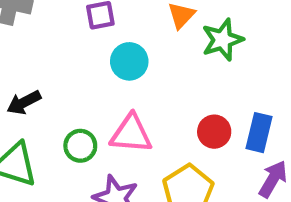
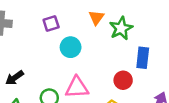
blue rectangle: (259, 133) -> (143, 58), moved

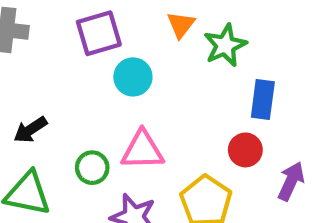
purple square: (51, 23) -> (99, 33), size x1.5
red circle: (123, 80) -> (245, 150), moved

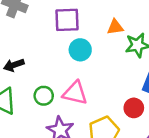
orange triangle: (181, 25) -> (115, 27), turned 30

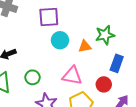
orange triangle: (115, 27) -> (85, 46), moved
pink triangle: (75, 93) -> (72, 76), moved

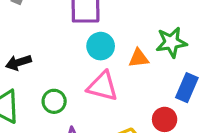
pink triangle: (72, 76) -> (103, 86), moved

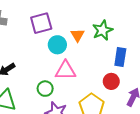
orange triangle: (139, 58) -> (78, 35), moved, turned -40
green circle: (54, 101) -> (45, 89), moved

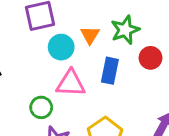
blue rectangle: (120, 57) -> (110, 71), moved
red circle: (111, 81) -> (151, 58), moved

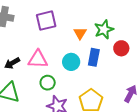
cyan circle: (61, 47) -> (71, 62), moved
pink triangle: (71, 83) -> (38, 59), moved

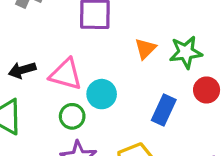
blue rectangle: (94, 57) -> (164, 110), moved
cyan circle: (71, 62) -> (102, 94), moved

